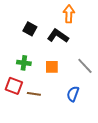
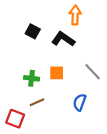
green cross: (24, 63) -> (32, 78), moved
red square: (14, 86) -> (15, 119), moved
brown line: (34, 94) -> (37, 102), turned -32

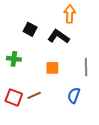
gray line: (93, 72) -> (86, 67), turned 42
green cross: (32, 78) -> (14, 59), moved
red square: (15, 119) -> (14, 97), moved

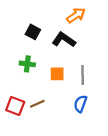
orange arrow: (70, 14) -> (76, 15), turned 54
green cross: (14, 59) -> (27, 64), moved
gray line: (86, 67) -> (83, 75), moved

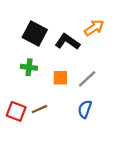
orange arrow: (76, 15) -> (94, 28), moved
black square: (33, 32) -> (35, 34), size x1.5
gray line: (83, 75) -> (87, 79), turned 48

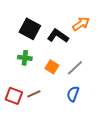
orange square: (60, 78) -> (52, 67), turned 32

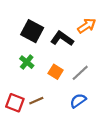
green cross: (25, 58) -> (27, 62), turned 32
blue semicircle: (73, 94) -> (78, 101), turned 35

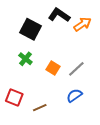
black L-shape: (62, 39) -> (59, 15), moved
brown line: (36, 101) -> (40, 108), moved

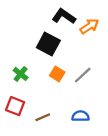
black square: (31, 29) -> (48, 44), moved
green cross: (25, 59) -> (21, 74), moved
blue semicircle: (74, 95) -> (80, 116), moved, turned 35

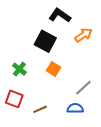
orange arrow: (89, 26) -> (83, 35), moved
gray line: (83, 75) -> (83, 88), moved

